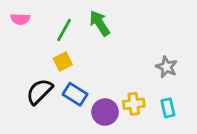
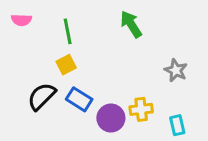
green arrow: (100, 23) -> (131, 24), moved
green line: (64, 30) -> (68, 31), turned -40
cyan rectangle: (168, 108) -> (177, 125), moved

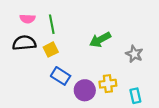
pink semicircle: (21, 20) -> (28, 19), moved
green arrow: (131, 24) -> (100, 40), moved, turned -85
black semicircle: (42, 96) -> (24, 43), moved, turned 40

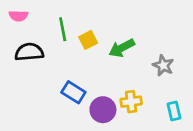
pink semicircle: (28, 19) -> (18, 16), moved
yellow square: (51, 50) -> (88, 40), moved
cyan rectangle: (135, 96) -> (174, 111), moved

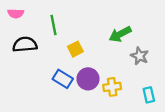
yellow square: (88, 40) -> (75, 49), moved
green arrow: (122, 48) -> (120, 34), moved
purple circle: (103, 110) -> (88, 79), moved

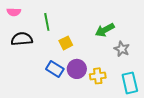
cyan rectangle: (149, 95) -> (130, 83), size x1.5

